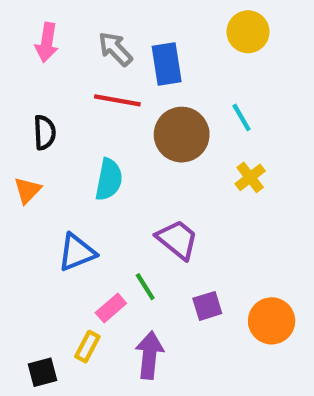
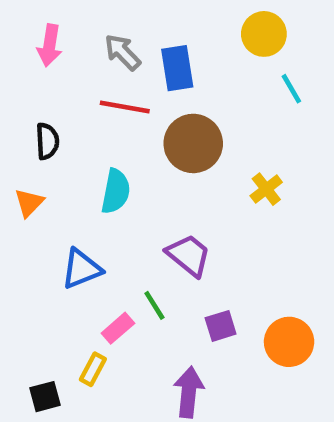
cyan line: (242, 117) -> (291, 89), moved
purple arrow: (150, 355) -> (189, 392), moved

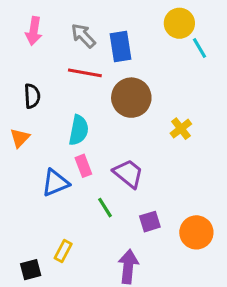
cyan line: (291, 89) -> (199, 48), moved
pink rectangle: (118, 328) -> (83, 166), moved, turned -70

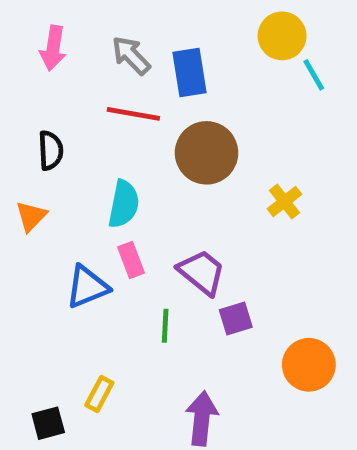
green line: (105, 208) -> (165, 326), turned 35
purple square: (150, 222) -> (236, 318), moved

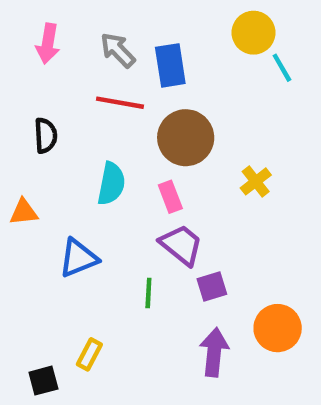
orange triangle: (31, 216) -> (24, 212), moved, turned 40
pink rectangle: (131, 260) -> (170, 197), moved
purple arrow: (202, 418) -> (214, 352), moved

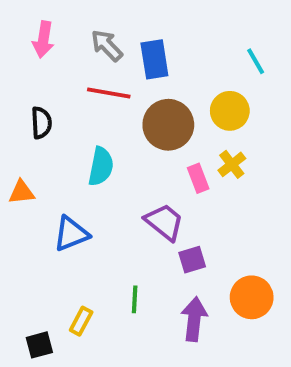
yellow circle: (254, 33) -> (230, 111), moved
pink rectangle: (170, 197) -> (198, 178), moved
green line: (148, 293) -> (135, 299), moved

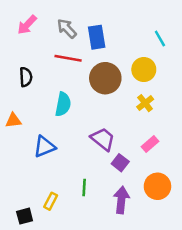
pink arrow: (43, 39) -> (27, 25), turned 35
pink rectangle: (198, 178) -> (150, 144), moved, turned 70
purple square: (192, 260) -> (120, 163), turned -35

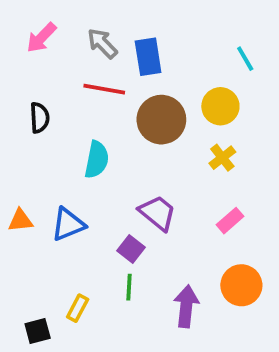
orange triangle: (13, 120) -> (20, 221), moved
purple square: (120, 163) -> (131, 249), moved

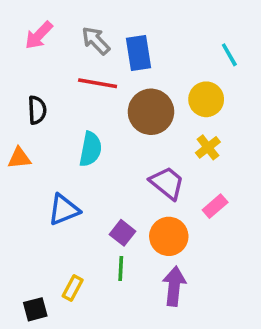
purple trapezoid: (158, 213) -> (167, 183), moved
orange triangle: (20, 221) -> (19, 158), moved
orange circle: (241, 285) -> (169, 236), moved

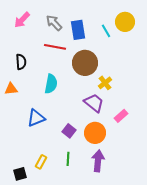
cyan line: (229, 55) -> (106, 31), moved
yellow circle: (206, 99) -> (125, 22), moved
yellow cross: (208, 147) -> (105, 83), moved
green line: (121, 268) -> (68, 159), moved

